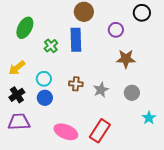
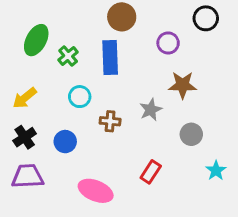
green cross: (51, 46) -> (68, 56), moved
cyan circle: (44, 79) -> (80, 97), moved
gray star: (101, 90) -> (151, 110), moved
red rectangle: (100, 131) -> (151, 172), moved, size x0.7

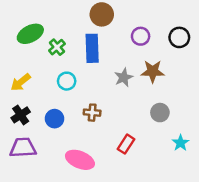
black circle: (206, 18) -> (179, 37), moved
green ellipse: (36, 40) -> (30, 34), turned 35
gray star: (151, 110) -> (124, 77), moved
brown cross: (110, 121) -> (92, 113), moved

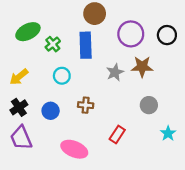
purple circle: (141, 36) -> (131, 34), size x1.5
purple trapezoid: (23, 148) -> (21, 138), turned -110

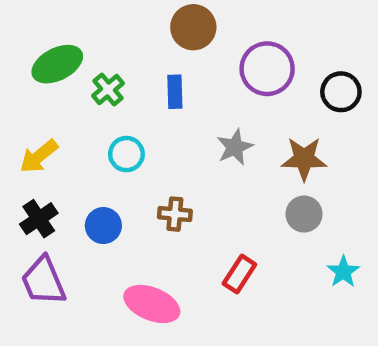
black circle: (167, 35) -> (341, 92), moved
blue rectangle: (86, 45) -> (175, 92), size x0.6
brown star: (142, 67) -> (304, 159), moved

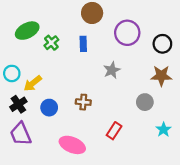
cyan circle: (126, 154) -> (12, 73), moved
yellow arrow: (39, 156) -> (33, 83), moved
brown star: (304, 159) -> (161, 76), moved

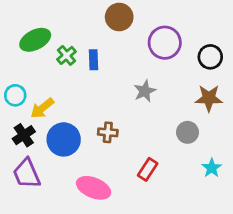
blue rectangle: (83, 44) -> (94, 60), moved
blue circle: (49, 108) -> (64, 139), size x1.5

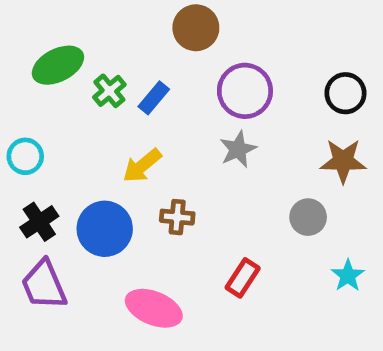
purple circle: (165, 43) -> (245, 91), moved
blue rectangle: (94, 60) -> (154, 98), turned 42
yellow arrow: (42, 108) -> (142, 166), moved

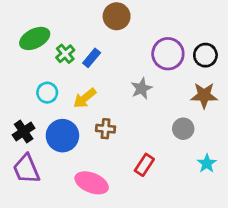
purple circle: (245, 91) -> (168, 54), moved
cyan circle: (25, 156) -> (47, 93), moved

